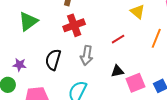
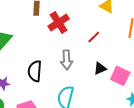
red cross: (74, 25) -> (59, 23), moved
pink square: (135, 83) -> (120, 76), turned -30

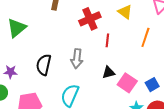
red cross: (59, 23) -> (90, 19), moved
red line: (94, 37) -> (107, 40), turned -48

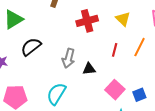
red line: (107, 40) -> (115, 50), moved
black semicircle: (44, 65) -> (31, 47), moved, turned 30
black triangle: (109, 72) -> (89, 69), moved

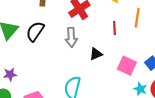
black semicircle: (31, 47) -> (35, 31), moved
gray arrow: (69, 58) -> (71, 37), moved

